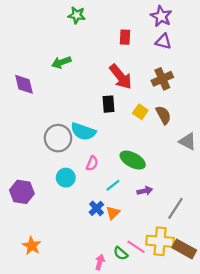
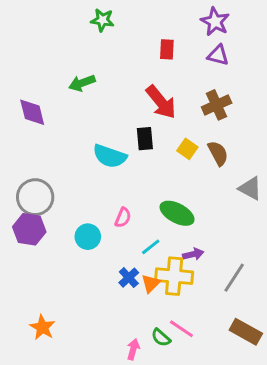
cyan semicircle: (83, 132) -> (110, 156), moved
gray circle: (58, 138) -> (35, 197), moved
purple hexagon: (22, 192) -> (29, 229), moved
yellow cross: (160, 241) -> (174, 276), moved

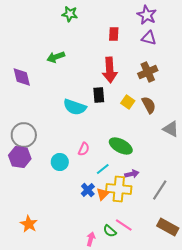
red arrow: (161, 102) -> (110, 70), turned 35

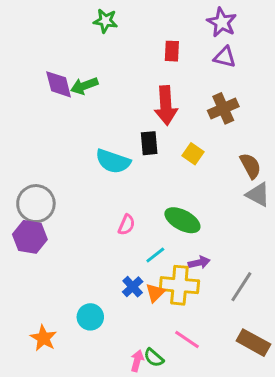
purple diamond: (22, 77) -> (59, 84), moved
brown semicircle: (149, 105) -> (250, 166), moved
cyan circle: (60, 162) -> (90, 317), moved
green semicircle: (110, 231) -> (154, 358), moved

